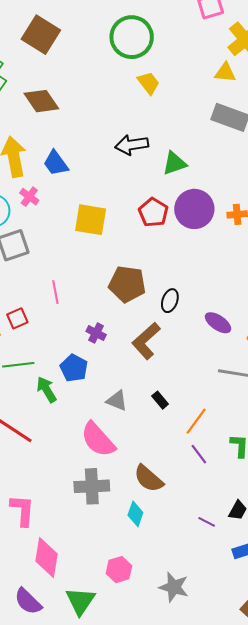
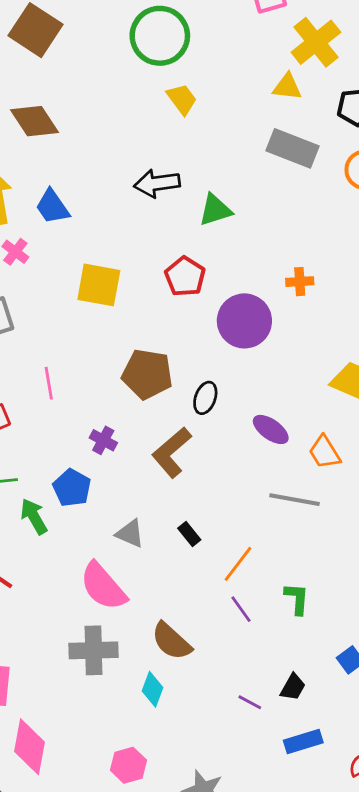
purple circle: (194, 209) -> (244, 321), moved

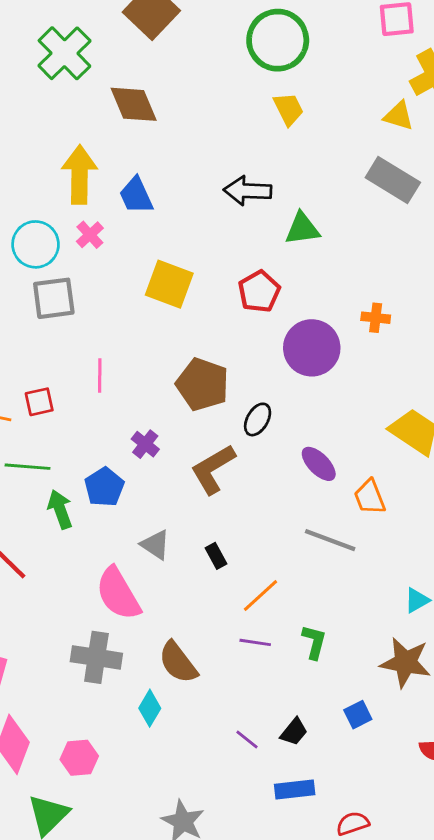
purple line: (241, 609) -> (255, 642), turned -56
pink hexagon: (128, 765) -> (79, 758), moved

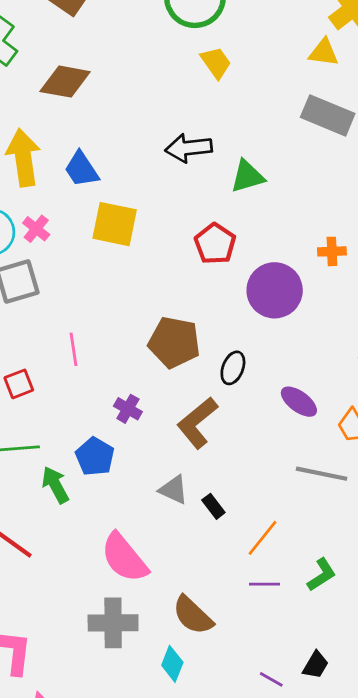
brown diamond: (134, 104) -> (65, 82), turned -48
pink cross: (90, 235) -> (36, 229), moved
yellow square: (169, 284) -> (115, 224), moved
gray triangle: (155, 545) -> (173, 490), moved
green L-shape: (314, 642) -> (322, 575), turned 52

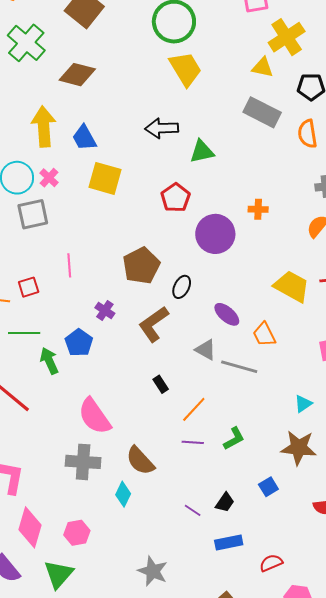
yellow trapezoid: (216, 63) -> (185, 69), size x1.5
brown pentagon: (174, 342) -> (141, 266), turned 30
gray triangle: (173, 490) -> (206, 350), moved

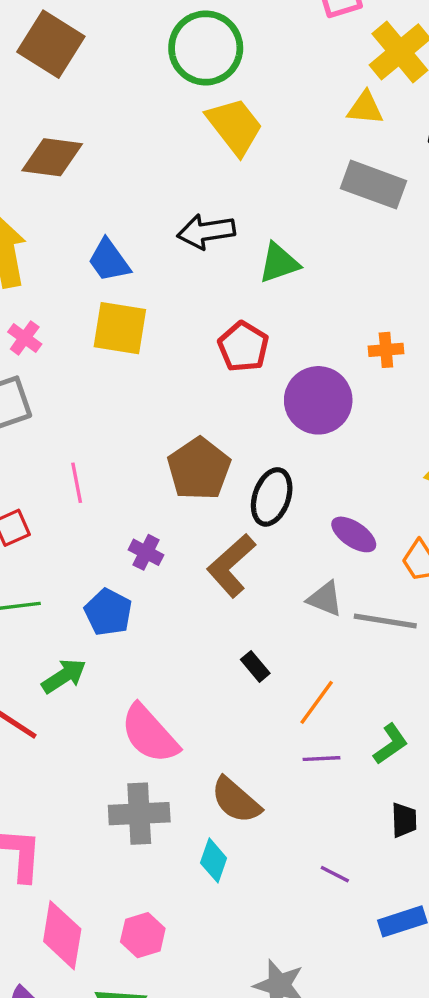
blue trapezoid: (84, 138) -> (109, 260), moved
black ellipse: (182, 287) -> (272, 497), size x1.4
green arrow: (49, 361) -> (64, 676), moved, turned 88
black trapezoid: (225, 502) -> (404, 820), moved, turned -30

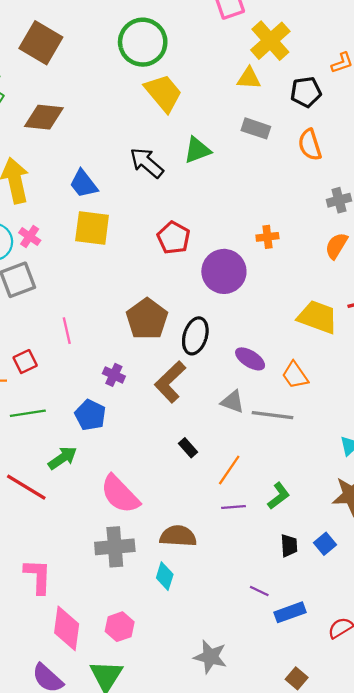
gray rectangle: (373, 185) -> (256, 128), size x0.7
black arrow: (206, 232) -> (147, 163), turned 51
green triangle: (279, 263) -> (197, 150), moved
brown semicircle: (236, 800) -> (178, 536), turned 144
purple line: (335, 874) -> (259, 591), moved

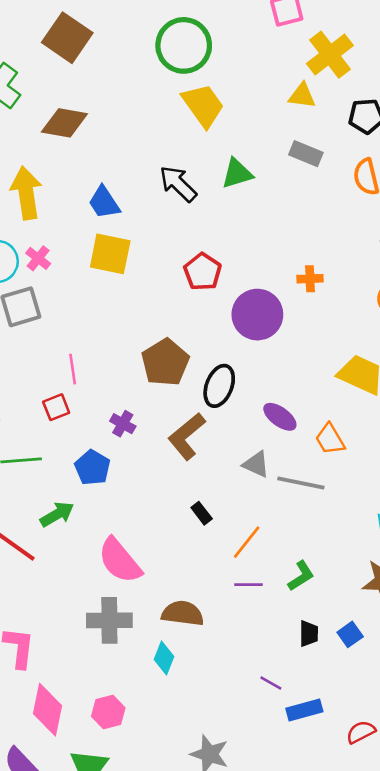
red square: (25, 362) -> (56, 407), moved

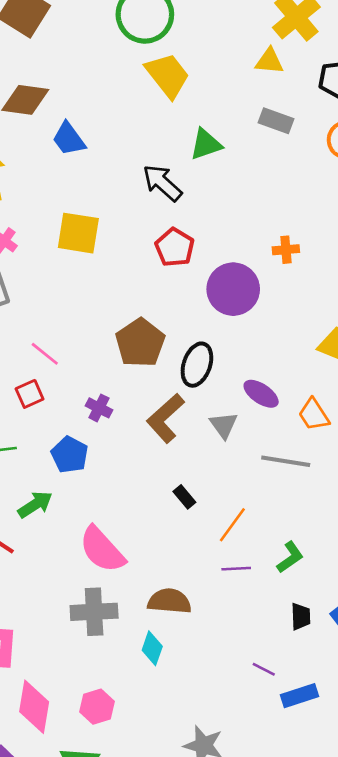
black arrow: (178, 184) -> (162, 183), moved
blue trapezoid: (104, 203) -> (69, 139), moved
pink line: (73, 369) -> (45, 354), turned -40
gray triangle: (256, 464) -> (224, 425), moved, turned 32

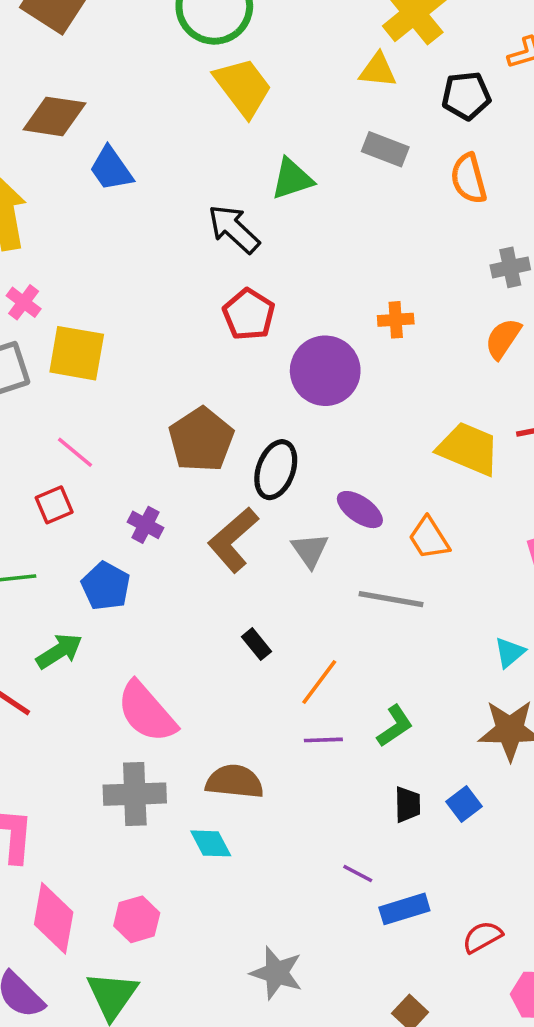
yellow square: (78, 233) -> (77, 353), moved
cyan diamond: (152, 648) -> (211, 843), turned -48

